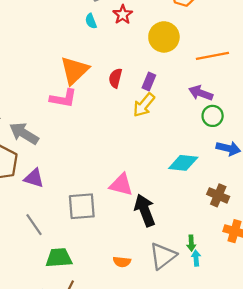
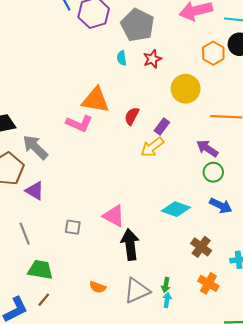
orange triangle: (74, 70) -> (96, 100), turned 40
gray square: (82, 206) -> (73, 227), size x0.6

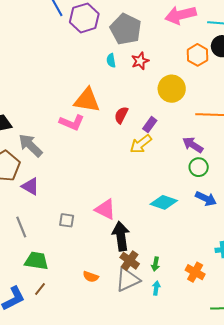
brown cross: (201, 247) -> (130, 261), moved
green arrow: (166, 285) -> (155, 264), moved

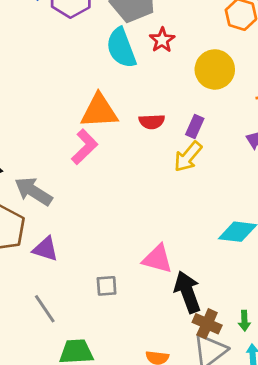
cyan semicircle: (111, 60) -> (121, 48), size x2.0
red semicircle: (121, 115) -> (152, 122), turned -108
pink L-shape: (72, 122) -> (85, 147), turned -55

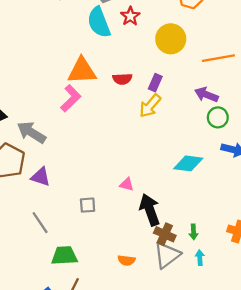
pink triangle: (158, 259) -> (127, 184), size x0.6

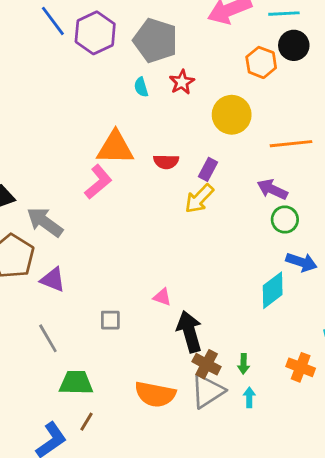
cyan semicircle: (99, 22) -> (141, 87), size x0.5
cyan diamond: (188, 163) -> (273, 290), moved, turned -48
orange semicircle: (126, 260) -> (155, 394), size x1.8

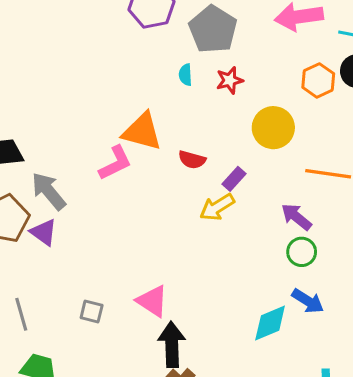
purple triangle: (53, 280) -> (44, 232), moved
pink triangle: (162, 297) -> (152, 301), size x1.6

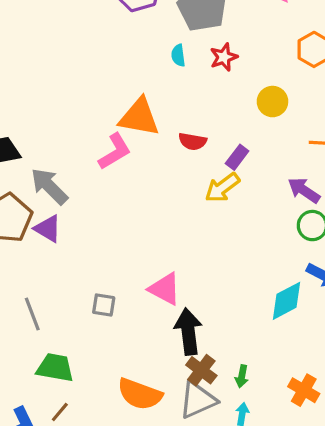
yellow circle: (273, 128) -> (272, 102), size x0.7

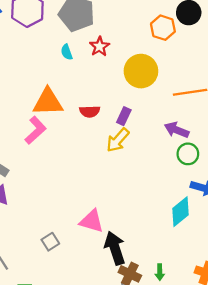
yellow circle: (272, 102) -> (141, 71), size x1.5
gray square: (104, 305) -> (50, 242), turned -30

